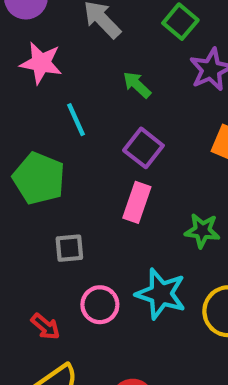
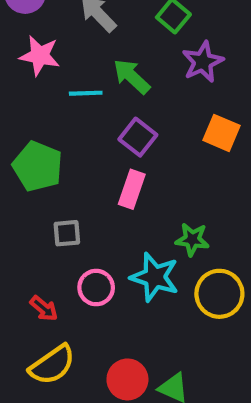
green arrow: (137, 85) -> (132, 76), size x1.4
cyan line: (76, 120) -> (86, 93), moved, turned -68
green star: (202, 231) -> (192, 239), moved

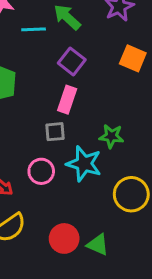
gray square: (67, 233) -> (55, 132), moved
yellow circle: (219, 294) -> (131, 194), moved

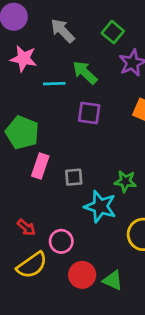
purple square: (72, 61) -> (89, 113), turned -30
pink rectangle: (67, 100) -> (40, 166), moved
pink circle: (41, 171) -> (61, 241), moved

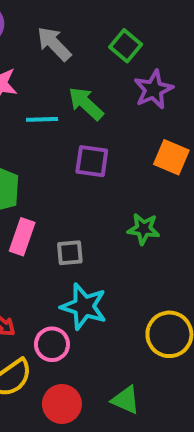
green star: (125, 181) -> (144, 229), moved
cyan star: (100, 206) -> (84, 306), moved
red circle: (82, 275) -> (62, 404), moved

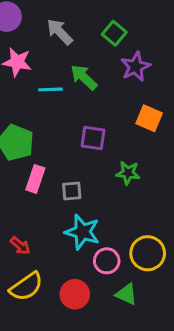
purple square: (92, 161) -> (93, 138), moved
pink circle: (52, 344) -> (107, 261), moved
green triangle: (126, 400) -> (126, 294), moved
red circle: (62, 404) -> (75, 294), moved

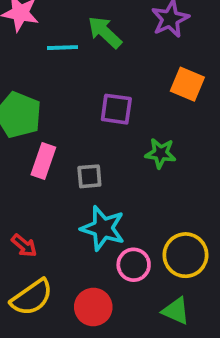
green triangle: (126, 294) -> (176, 311), moved

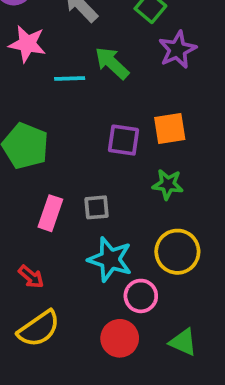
orange square: (187, 84) -> (170, 129), moved, turned -32
pink rectangle: (43, 161) -> (50, 213), moved
yellow circle: (185, 255) -> (177, 252), moved
red circle: (93, 307) -> (120, 338), moved

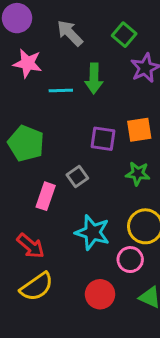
green arrow: (112, 63) -> (94, 78), turned -132
gray square: (97, 207) -> (77, 177), moved, turned -30
red arrow: (31, 277) -> (31, 246), size x1.4
pink circle: (141, 296) -> (130, 260), moved

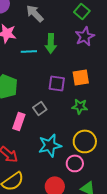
green square: (124, 35) -> (82, 11), moved
cyan star: (92, 232) -> (50, 145), turned -30

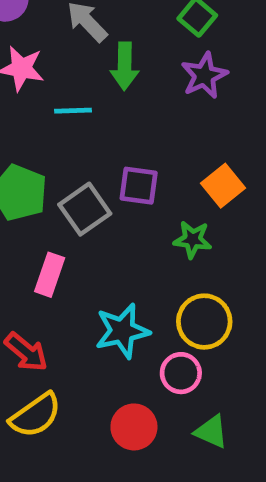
green arrow: (51, 43) -> (125, 66), moved
orange square: (81, 77) -> (223, 186), moved, turned -30
gray square: (40, 108) -> (85, 209), moved, size x1.5

